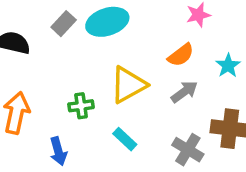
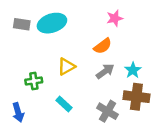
gray rectangle: (64, 24) -> (22, 24), turned 56
cyan star: (228, 66) -> (133, 70), moved
yellow triangle: (128, 85) -> (66, 67), size x0.7

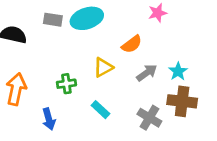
orange semicircle: (103, 46) -> (132, 44), moved

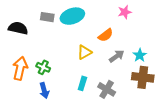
green cross: (66, 84) -> (43, 67), moved, turned 32
cyan rectangle: (100, 110) -> (82, 83), turned 64
gray cross: (149, 118) -> (107, 89), moved

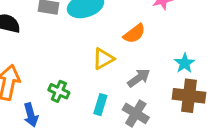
gray arrow: (117, 56) -> (139, 78), moved
green cross: (43, 67) -> (59, 91), moved
blue arrow: (44, 90) -> (31, 115), moved

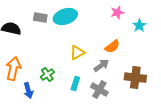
orange semicircle: (134, 34) -> (112, 47), moved
cyan star: (185, 63) -> (139, 26), moved
green cross: (59, 91) -> (47, 75), turned 32

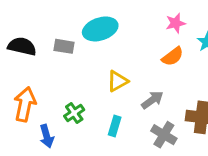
gray rectangle: (40, 18) -> (64, 46), moved
orange semicircle: (112, 47) -> (173, 56), moved
gray cross: (99, 90) -> (164, 135), moved

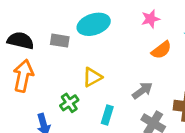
pink star: (176, 23) -> (151, 19), moved
yellow triangle: (118, 81) -> (92, 77), moved
orange arrow: (25, 104) -> (23, 76), moved

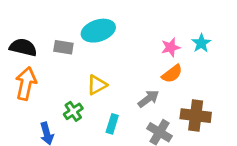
pink star: (151, 19) -> (171, 47), moved
orange semicircle: (161, 50) -> (172, 74), moved

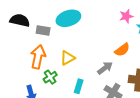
black semicircle: (23, 47) -> (20, 20), moved
pink star: (171, 47) -> (126, 16), moved
orange arrow: (26, 84) -> (38, 57), moved

